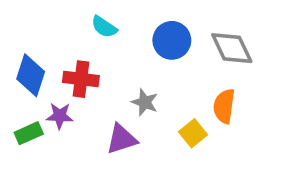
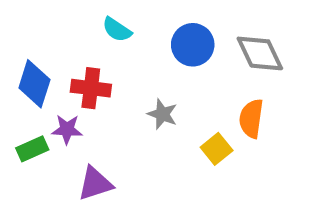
purple triangle: (122, 139) -> (95, 184), moved

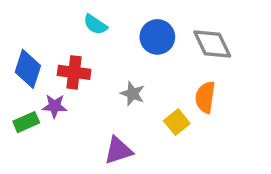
purple triangle: (95, 184) -> (118, 150), moved

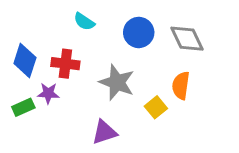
gray star: (133, 94) -> (117, 82), size x1.6

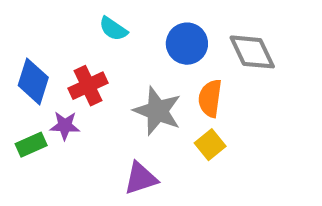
red cross: (65, 64) -> (88, 86), turned -32
orange semicircle: (181, 85) -> (210, 98), moved

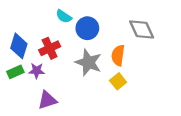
blue circle: (187, 44) -> (87, 28), moved
green rectangle: (31, 145) -> (15, 72), moved
purple triangle: (141, 178) -> (47, 100), moved

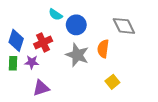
green rectangle: (15, 72) -> (13, 63), turned -64
yellow square: (118, 81) -> (112, 82), moved

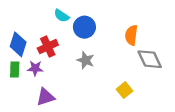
gray diamond: (124, 26) -> (150, 59), moved
orange semicircle: (103, 49) -> (131, 35), moved
gray star: (77, 55) -> (86, 60), size x0.7

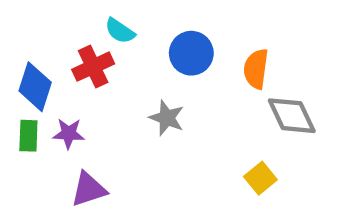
blue circle: (84, 27) -> (191, 53), moved
red cross: (48, 47) -> (93, 67), moved
yellow square: (124, 90) -> (260, 178), moved

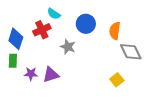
gray star: (167, 118) -> (68, 47), moved
purple star: (69, 134) -> (31, 74), moved
purple triangle: (89, 189) -> (51, 75), moved

